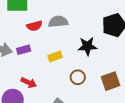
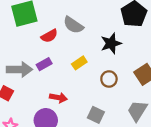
gray semicircle: (58, 22) -> (73, 25), turned -126

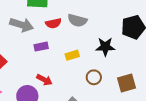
gray semicircle: (73, 25) -> (77, 20), turned -36
gray arrow: (19, 69) -> (22, 25), moved

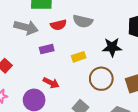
brown circle: (94, 77) -> (101, 79), size x1.5

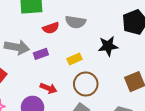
gray arrow: (26, 27) -> (17, 47), moved
brown circle: (101, 79) -> (86, 84), moved

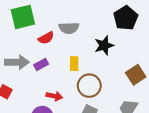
yellow rectangle: (74, 59) -> (74, 64), turned -56

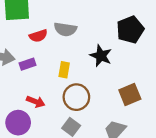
black star: (104, 45) -> (101, 56), turned 30

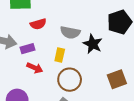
gray semicircle: (65, 29) -> (70, 32), moved
red arrow: (36, 102) -> (35, 68), moved

